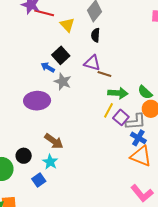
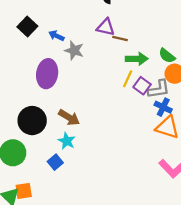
black square: (61, 55) -> (27, 27), moved
purple ellipse: (37, 101) -> (47, 74), turned -75
black circle: (24, 156) -> (32, 121), moved, size x1.6

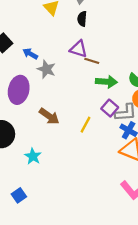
yellow line: (128, 79) -> (86, 125), moved
brown arrow: (69, 117) -> (49, 116), moved
blue square: (55, 162) -> (19, 195), moved

